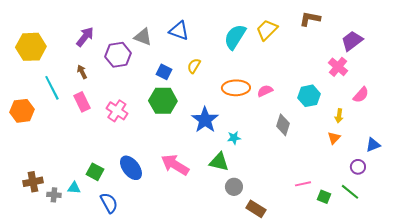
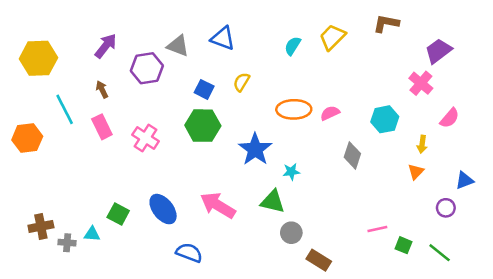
cyan semicircle: (235, 37) -> (293, 46), size x0.6
green line: (350, 192) -> (440, 253), moved
blue semicircle: (109, 203) -> (189, 253), moved, turned -40

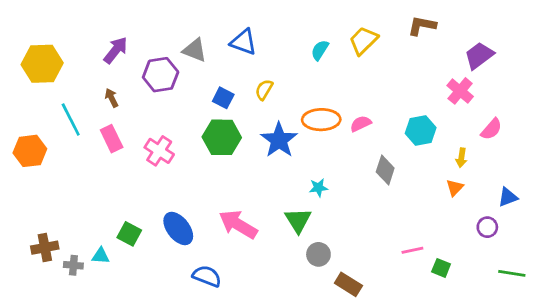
blue star: (255, 149) -> (279, 140), moved
green triangle: (273, 202) -> (298, 220), turned 45
green line: (440, 253) -> (512, 273), moved, turned -30

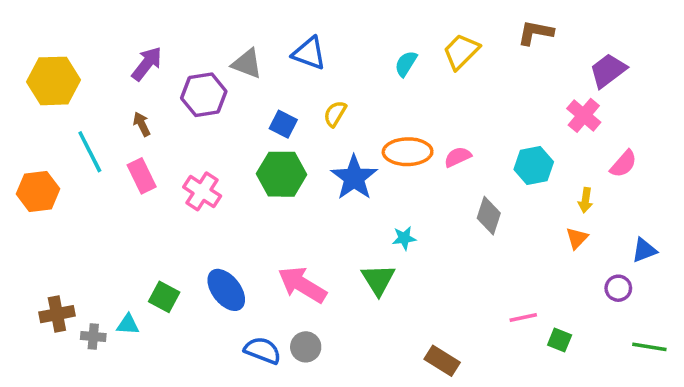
gray circle: (318, 254) -> (306, 347), moved

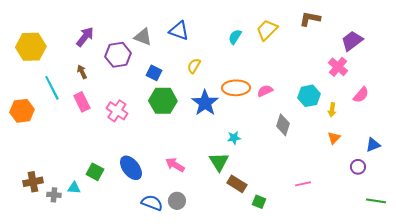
blue square: (283, 124) -> (154, 73), moved
yellow arrow: (585, 200) -> (332, 110), moved
pink arrow: (302, 285) -> (175, 165), size x0.7
green square: (560, 340) -> (259, 202), moved
brown rectangle: (442, 361) -> (237, 184), moved

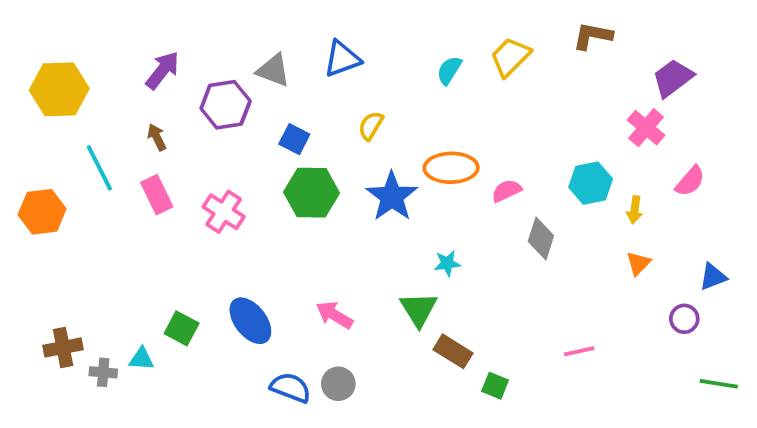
blue triangle: (179, 31) -> (342, 59), turned -40
pink semicircle: (265, 91) -> (507, 191), moved

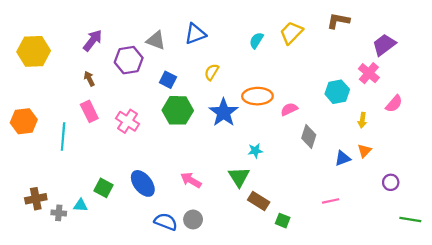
cyan line: (99, 168) -> (63, 136), moved, turned 32
cyan hexagon: (591, 183) -> (337, 92), moved
blue triangle: (713, 277) -> (343, 158), moved

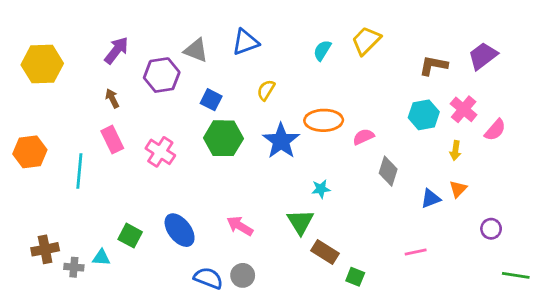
brown L-shape: (338, 21) -> (433, 65), moved
pink cross: (369, 73) -> (464, 109), moved

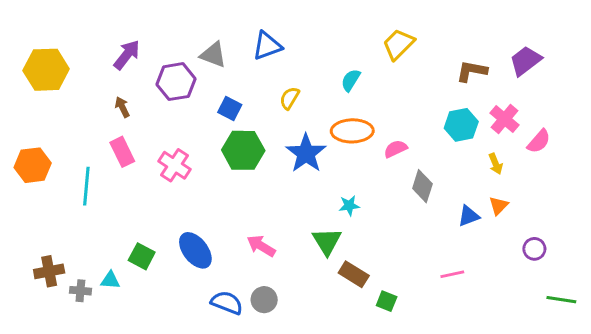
cyan semicircle: (322, 50) -> (351, 80), moved
yellow arrow: (455, 151) -> (496, 164), turned -30

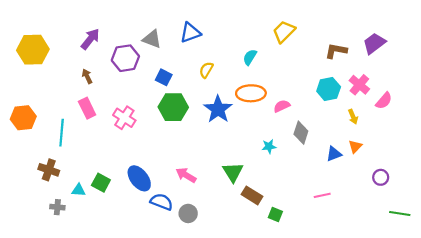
cyan star: (349, 206) -> (269, 146), moved
brown cross: (49, 271) -> (49, 170), moved, turned 30
cyan triangle: (110, 280) -> (79, 190), moved
blue semicircle: (227, 303) -> (162, 202), moved

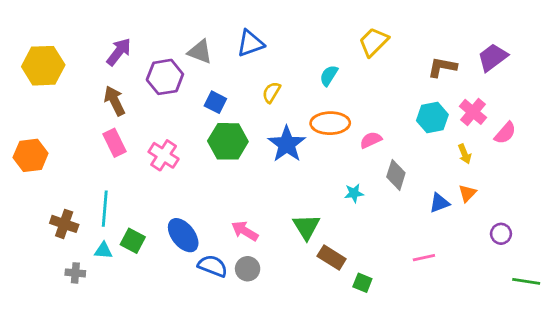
brown arrow: (87, 76) -> (115, 101), size x1.5
cyan line: (62, 133) -> (105, 209), moved
gray circle: (188, 213) -> (248, 269), moved

